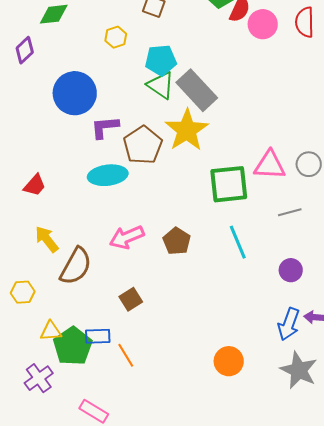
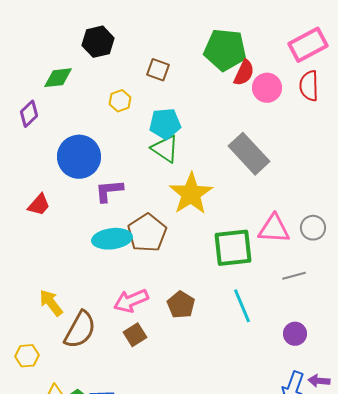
gray rectangle: (197, 90) -> (249, 154), moved
brown pentagon: (143, 145) -> (147, 233), moved
red trapezoid: (35, 185) -> (39, 205), moved
brown square: (131, 299) -> (135, 335), moved

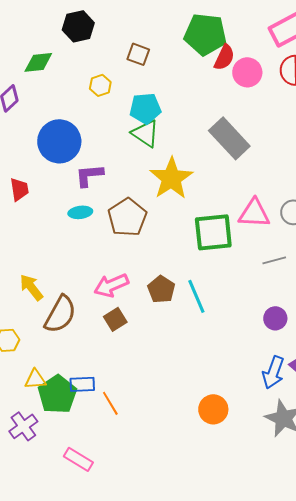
red trapezoid: (39, 205) -> (19, 189), turned -50
cyan ellipse: (112, 239) -> (80, 212), moved, size x0.6
cyan line: (242, 306) -> (196, 296), moved

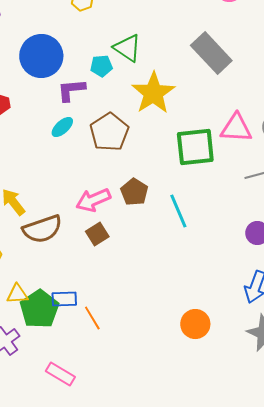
cyan pentagon: (145, 108) -> (101, 66), moved, size x0.7
cyan ellipse: (80, 212) -> (62, 127), turned -35
brown pentagon: (161, 289) -> (134, 192), moved
brown semicircle: (60, 314) -> (42, 229), turned 42

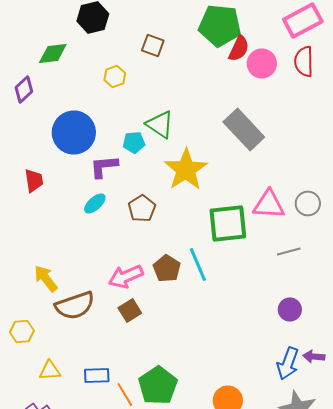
brown pentagon: (109, 132) -> (142, 208), size x0.7
cyan line: (178, 211) -> (198, 264), moved
green pentagon: (39, 309) -> (158, 386), moved

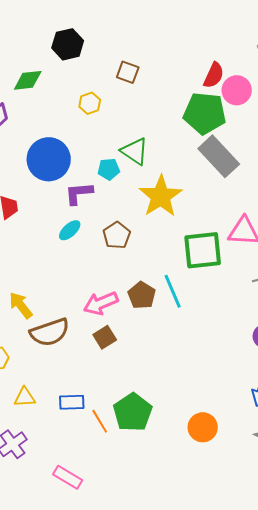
green pentagon: (220, 26) -> (205, 113), moved

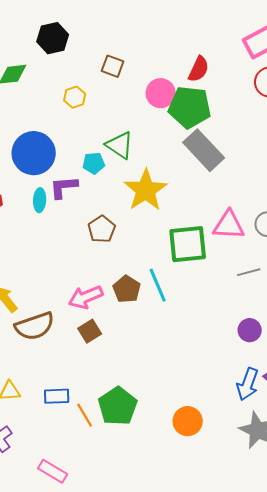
pink circle: (237, 90) -> (161, 93), moved
cyan ellipse: (70, 230) -> (40, 200), moved, turned -45

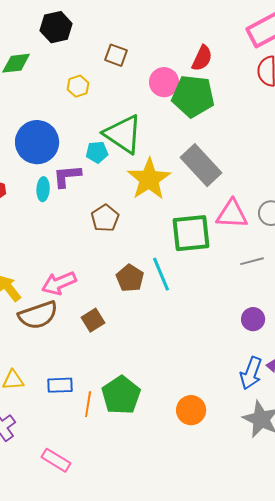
green triangle: (120, 145) -> (123, 134), size x1.4
gray rectangle: (204, 150) -> (201, 165), moved
pink arrow: (86, 297) -> (59, 283), moved
orange line: (85, 415) -> (88, 404), turned 40

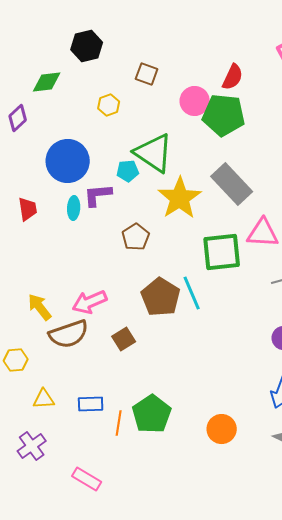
brown pentagon: (130, 278) -> (161, 297), size x1.4

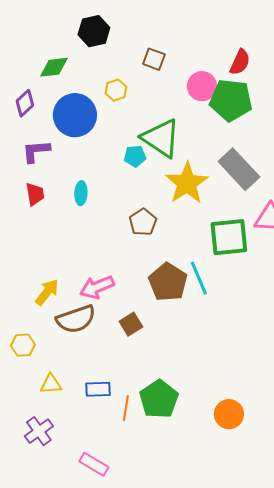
blue circle: (68, 161) -> (75, 115), moved
purple L-shape: (98, 195) -> (36, 151), moved
yellow arrow: (40, 307) -> (47, 292), turned 76

